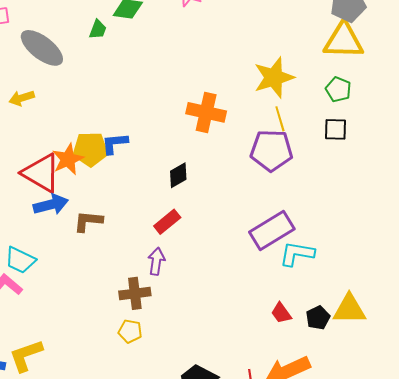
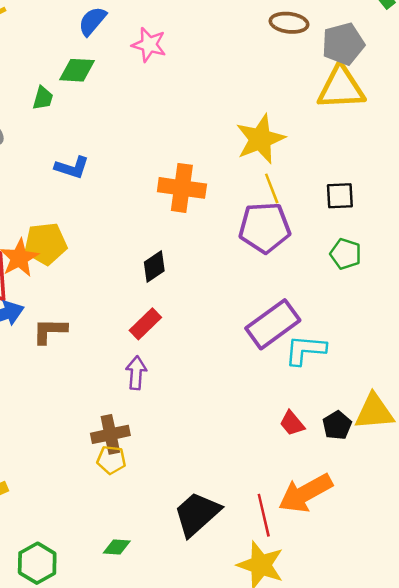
green pentagon: (338, 89) -> (346, 254), moved
blue L-shape: (115, 143) -> (72, 167), moved, turned -152
brown cross: (135, 293) -> (110, 434), moved

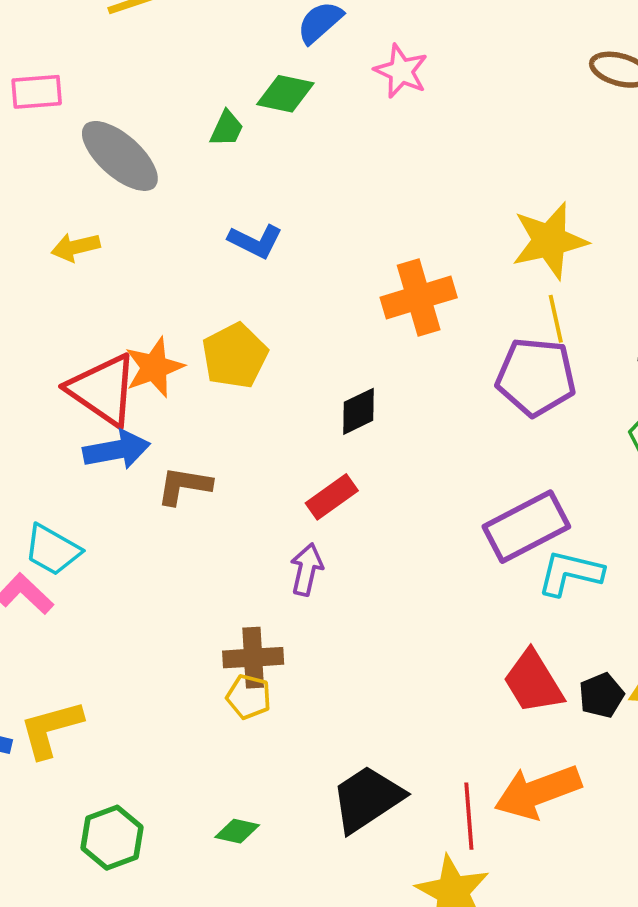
orange cross: (182, 188) -> (419, 297), turned -33
yellow pentagon: (45, 244) -> (235, 356), moved, turned -30
red trapezoid: (292, 423) -> (533, 682), size x1.6

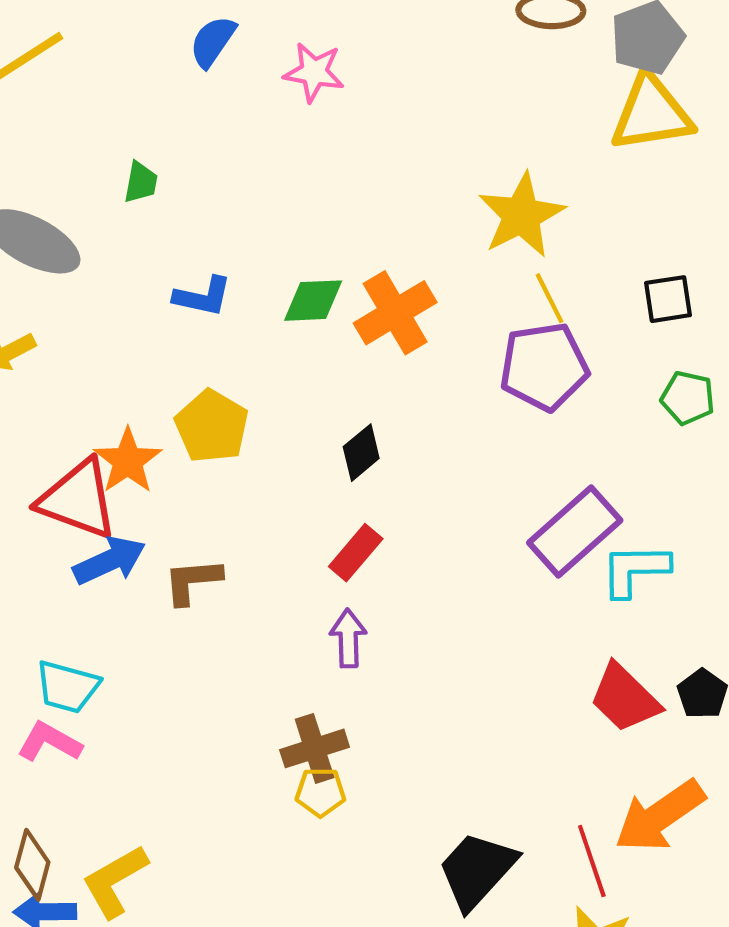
green diamond: (285, 94) -> (313, 301), moved

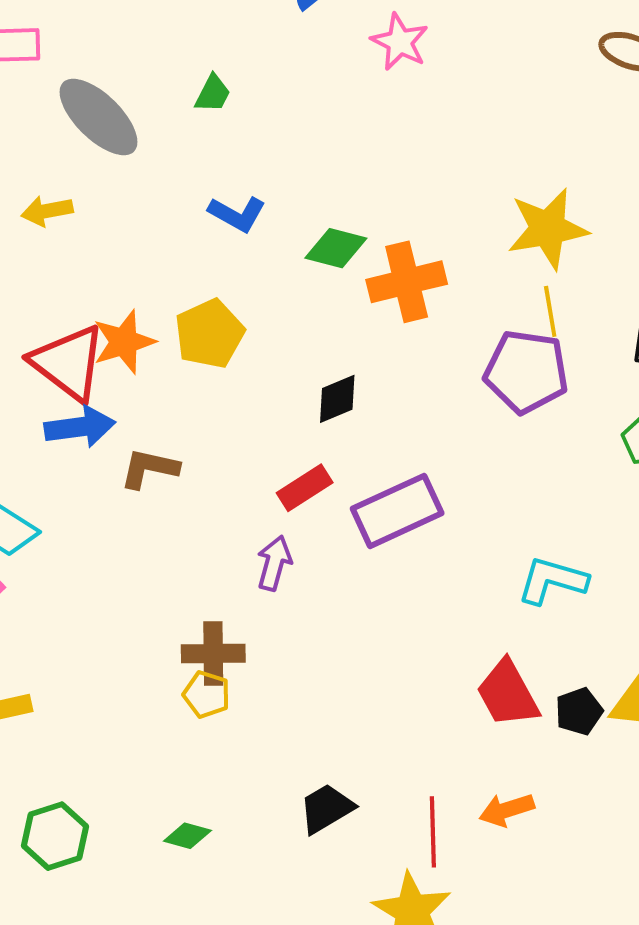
purple rectangle: (575, 532) -> (397, 511), moved
orange arrow: (660, 816) -> (507, 810), size x0.6
black trapezoid: (477, 870) -> (326, 808), size x0.7

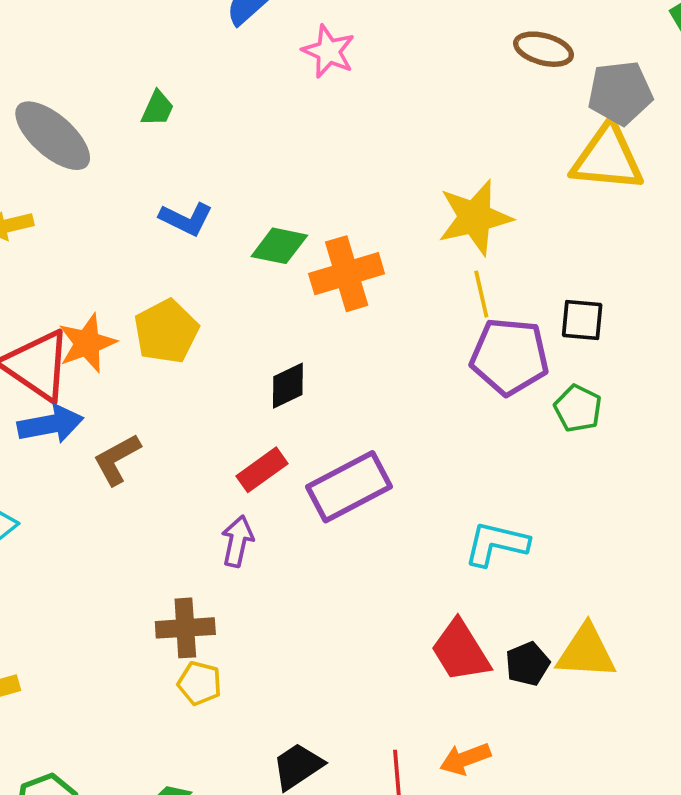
purple pentagon: (526, 372) -> (510, 356), moved
brown L-shape: (149, 468) -> (117, 459), turned -38
yellow pentagon: (207, 694) -> (200, 683), moved

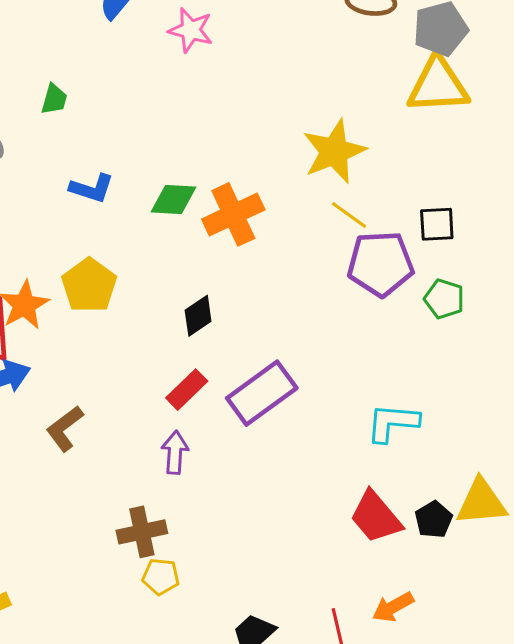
yellow line: (481, 294) -> (349, 215), turned -33
brown L-shape: (117, 459) -> (65, 428), moved

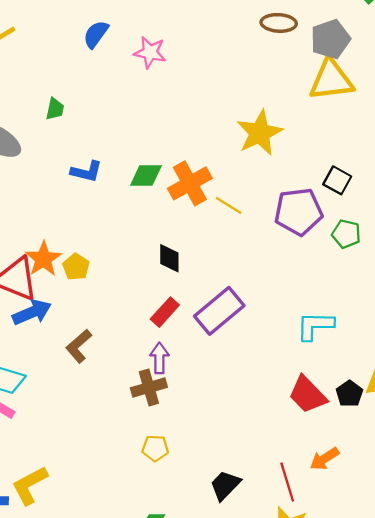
yellow line: (349, 215) -> (229, 205), moved
black square: (437, 224) -> (337, 180), turned 36
yellow pentagon: (89, 285) -> (76, 267), moved, size x0.7
black diamond: (198, 316) -> (169, 258), turned -52
brown cross: (142, 532) -> (149, 388), moved

